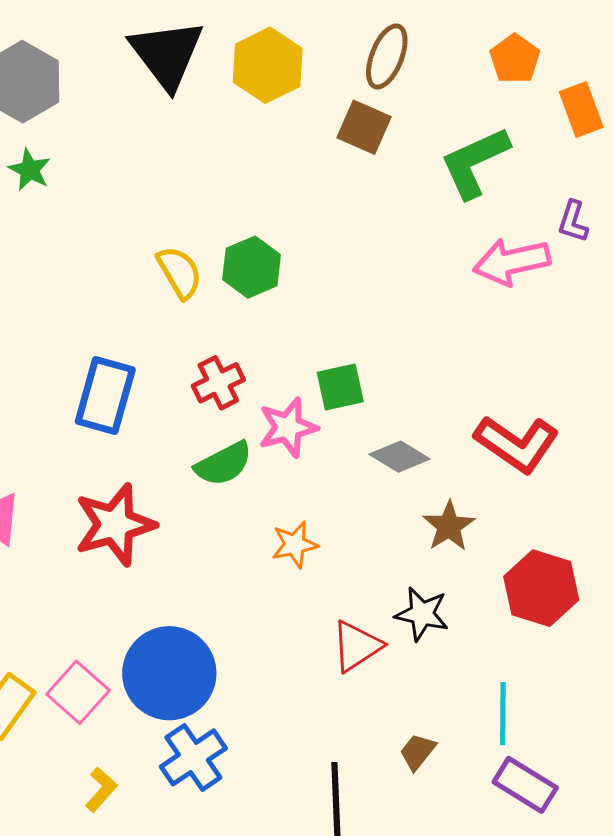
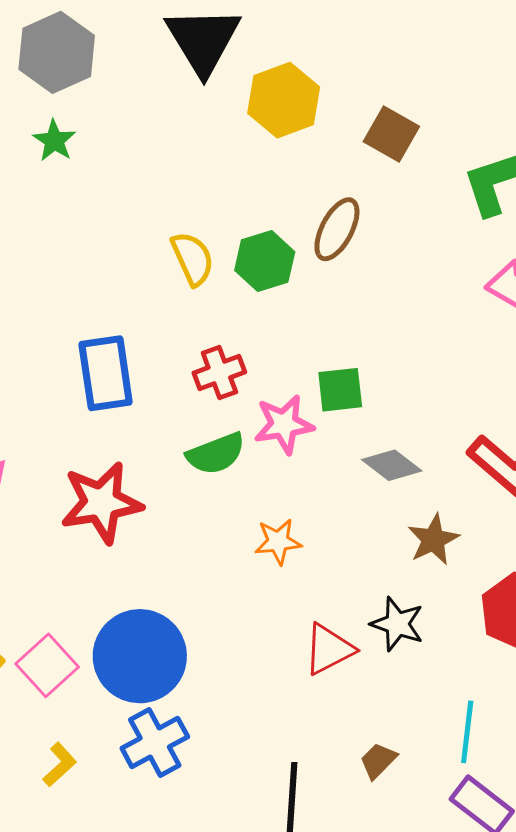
brown ellipse: (387, 56) -> (337, 229), moved
yellow hexagon: (268, 65) -> (284, 100), moved
blue rectangle: (105, 396) -> (106, 373), turned -30

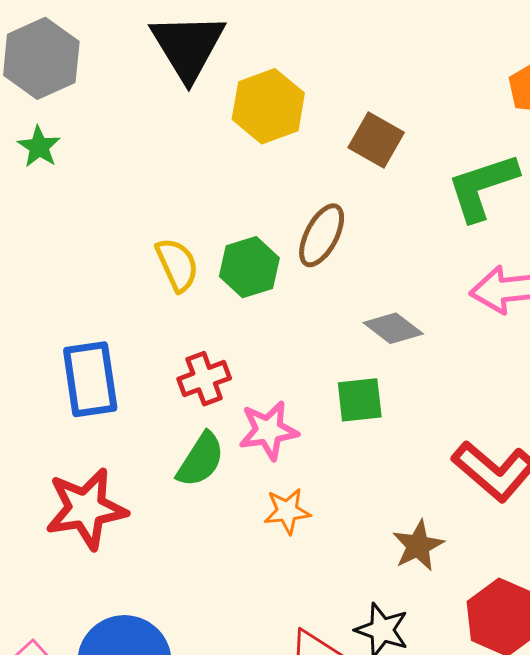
green square: (340, 390) -> (360, 400), moved
green semicircle: (216, 454) -> (201, 460), turned -36
gray diamond: (392, 465) -> (393, 328), moved
orange star: (278, 542) -> (287, 511), moved

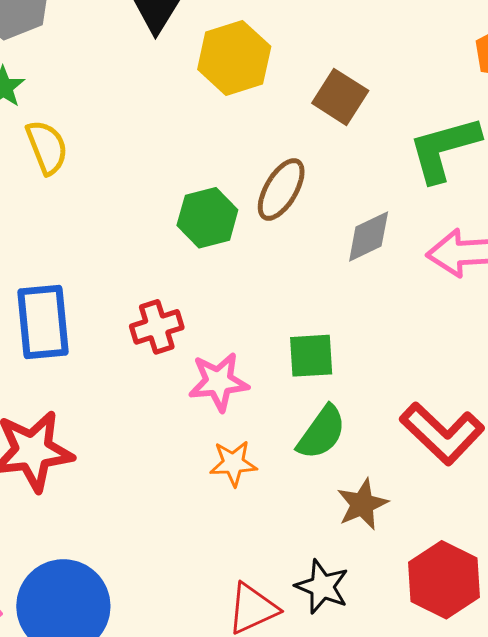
yellow semicircle: (177, 265) -> (47, 147), moved
gray diamond: (393, 328) -> (369, 237), moved, turned -66
green semicircle: (201, 460) -> (322, 432), moved

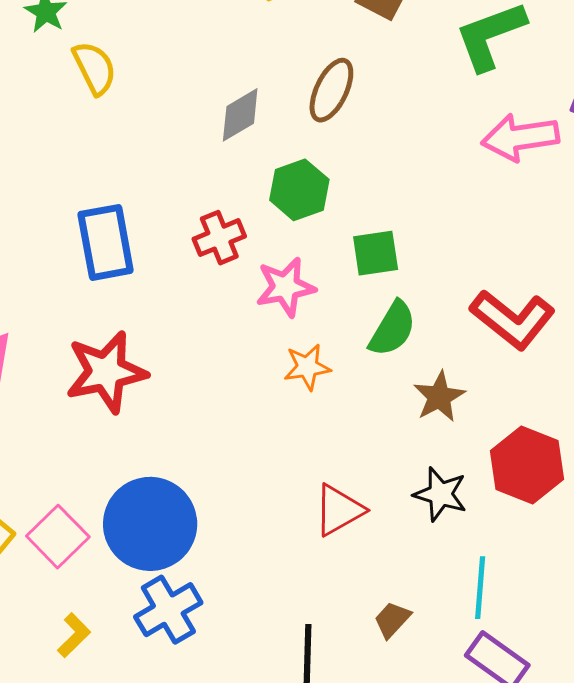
green hexagon: (207, 218) -> (299, 190), moved
gray diamond: (369, 237) -> (240, 115), moved
black star: (322, 587) -> (440, 494), moved

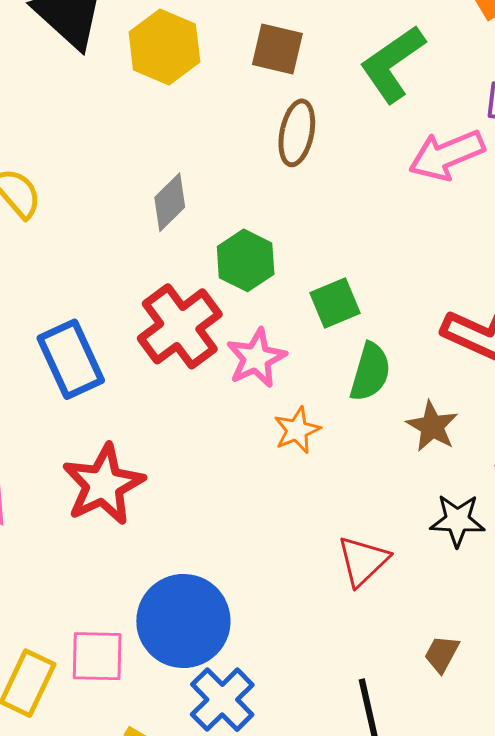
brown ellipse: (331, 90) -> (297, 133), moved
red cross: (219, 238) -> (180, 326), size x1.6
pink square: (58, 537) -> (97, 656), turned -30

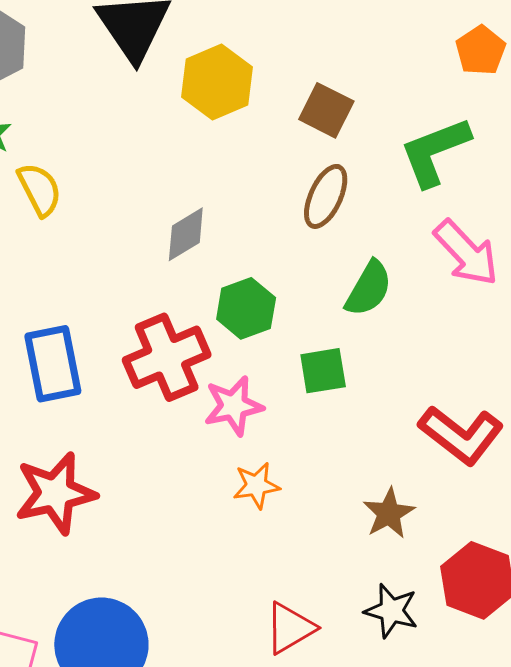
pink arrow: (447, 155) -> (466, 253), turned -124
green semicircle: (370, 372) -> (369, 289), moved

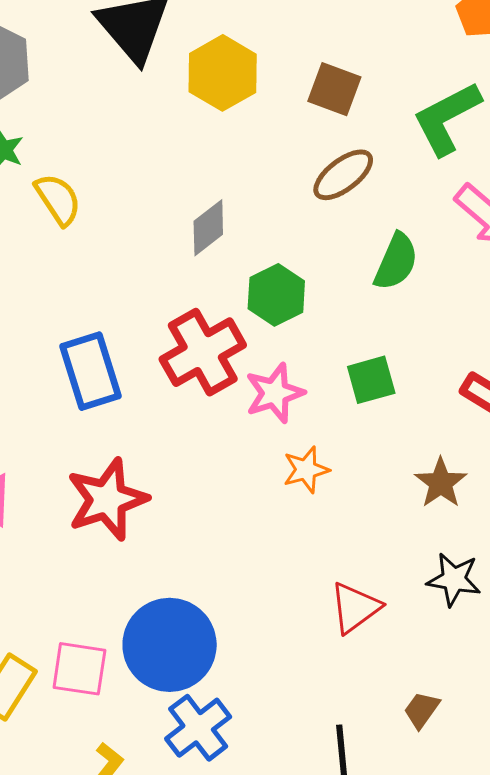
brown ellipse: (326, 196) -> (343, 175), turned 34
green square: (323, 371) -> (371, 380), moved

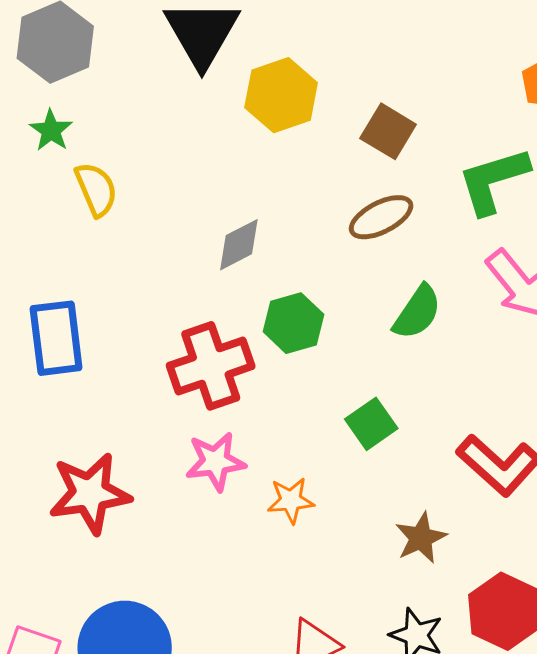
blue rectangle: (91, 371) -> (56, 338), moved
green square: (371, 380) -> (371, 424), turned -30
pink star: (275, 393) -> (215, 462), moved

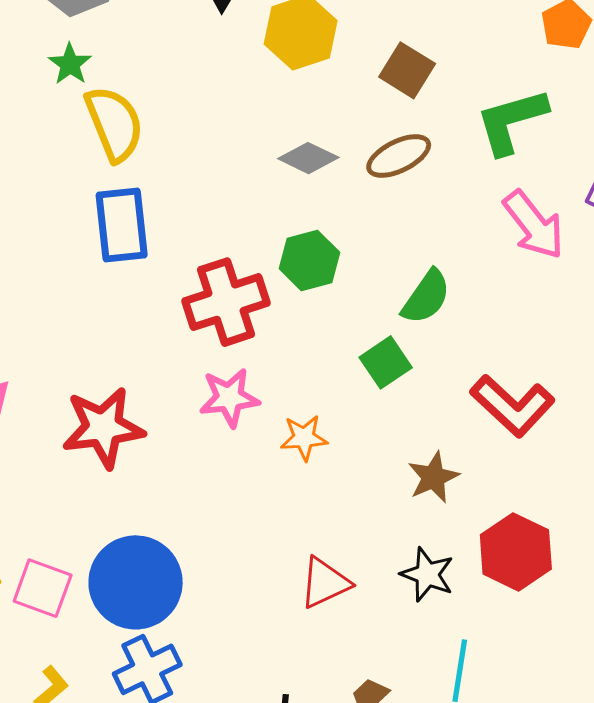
yellow semicircle: (96, 189) -> (114, 124), size x1.4
gray diamond: (239, 245) -> (308, 158), moved, turned 52
green semicircle: (417, 312) -> (426, 297), moved
blue rectangle: (56, 338) -> (122, 225), moved

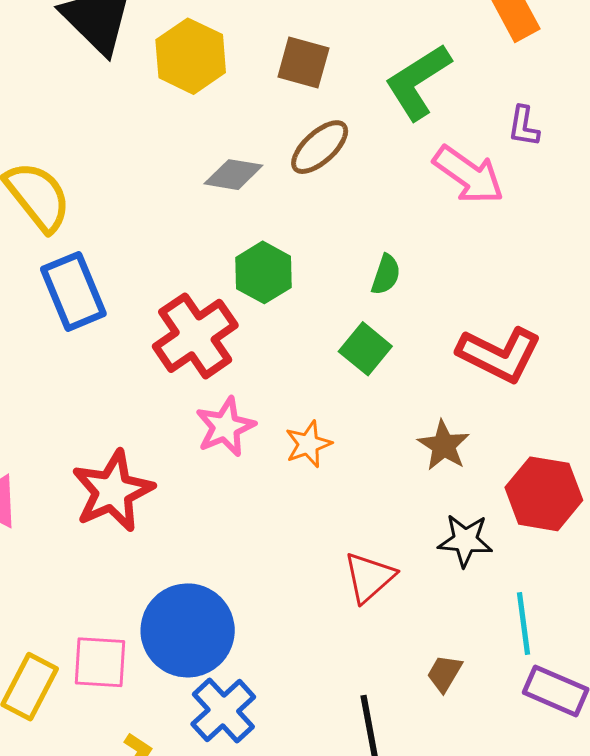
green semicircle: (426, 297) -> (386, 275), size x0.7

